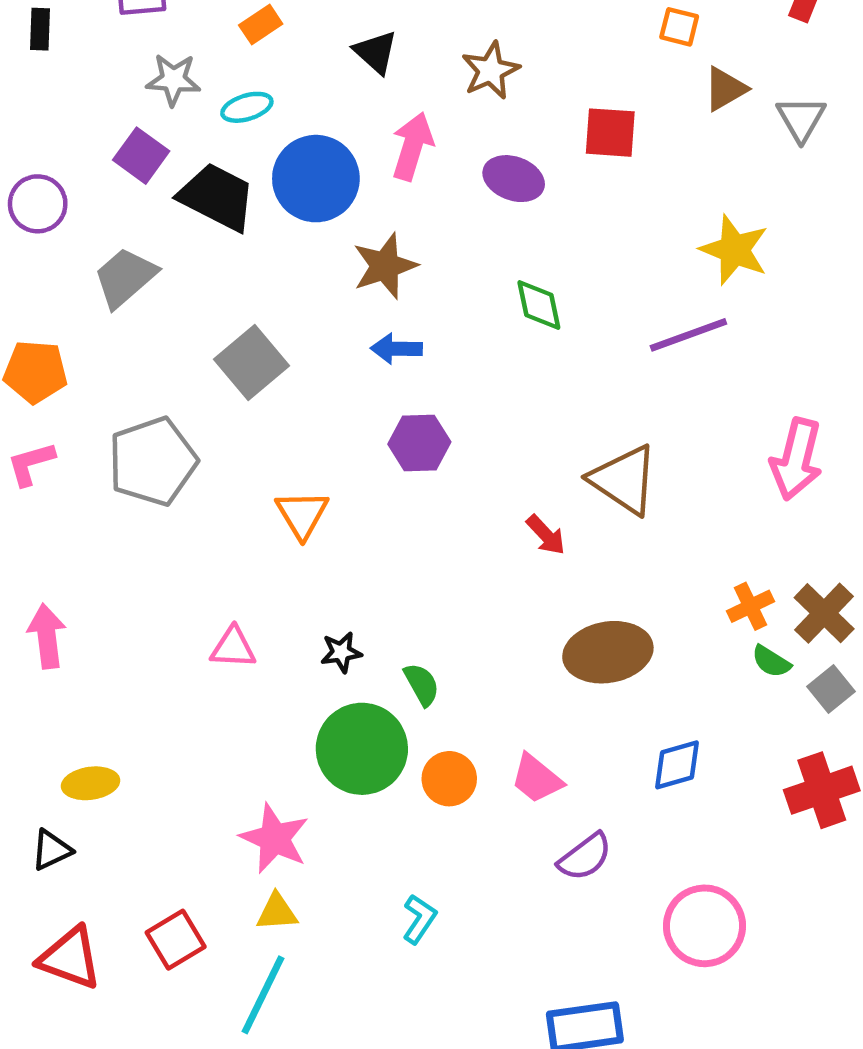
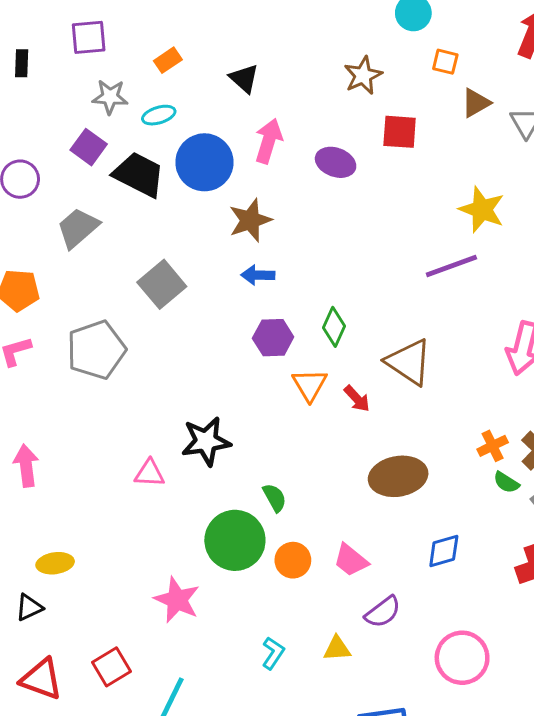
brown star: (491, 70) -> (363, 75), moved
green diamond: (539, 305) -> (334, 327), moved, turned 36
orange triangle: (302, 514) -> (310, 385), moved
black star: (341, 652) -> (206, 441), moved, size x1.8
yellow triangle: (277, 912) -> (337, 649), moved

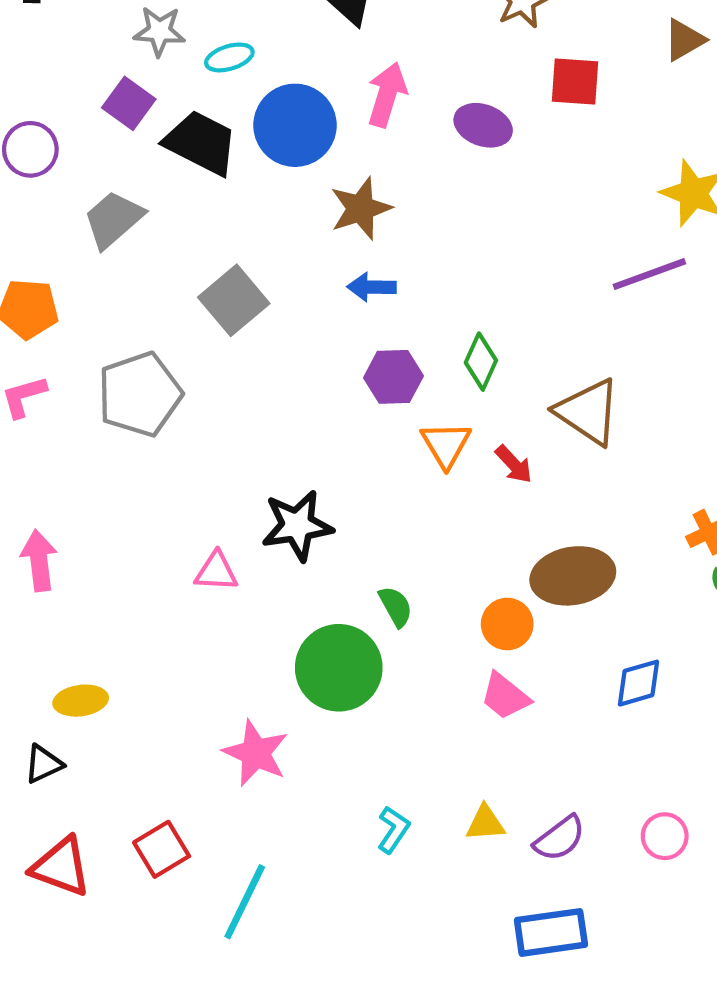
orange circle: (293, 560) -> (507, 624), moved
purple semicircle: (383, 612) -> (560, 838), moved
pink circle: (462, 658) -> (665, 836), size x0.6

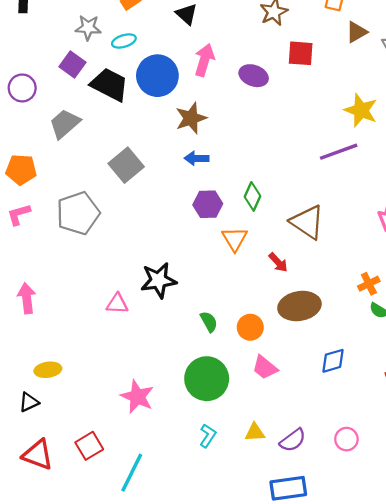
red arrow: (514, 464) -> (278, 262), moved
orange circle: (507, 624) -> (250, 327), moved
green circle: (339, 668) -> (207, 379), moved

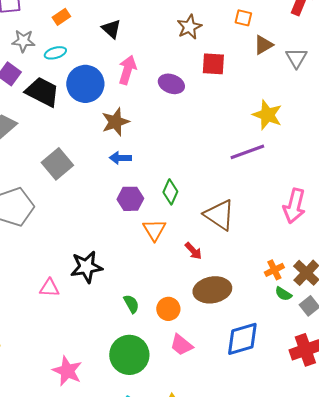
blue diamond: (333, 361) -> (242, 339), size x1.5

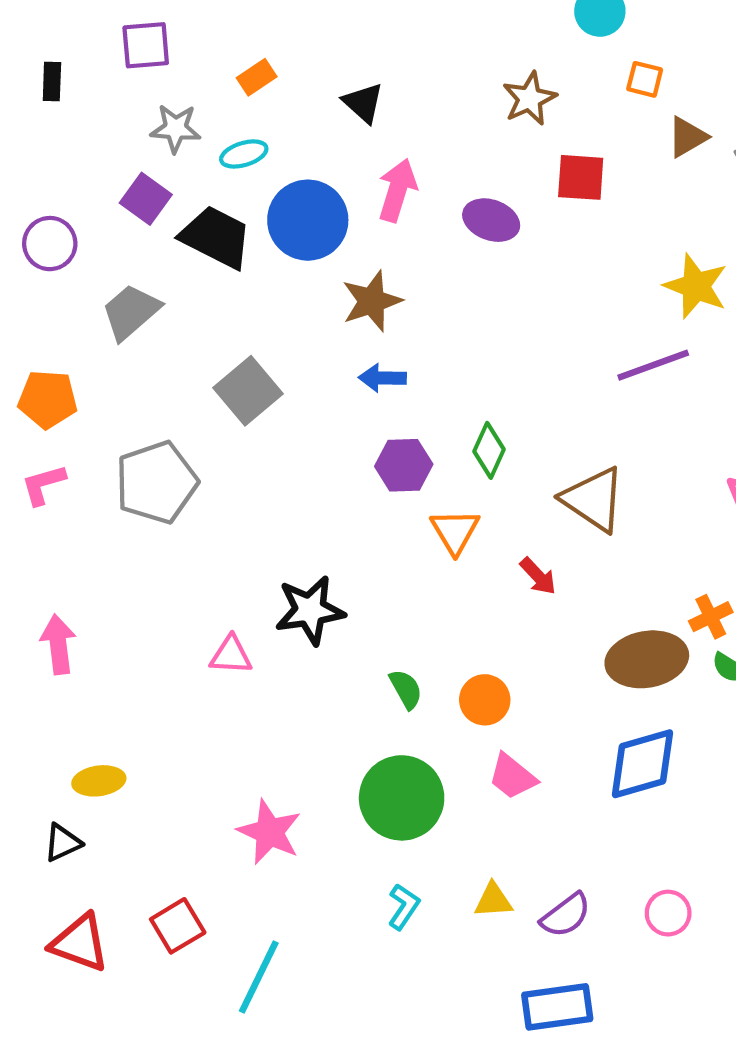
brown ellipse: (212, 290) -> (647, 659), moved

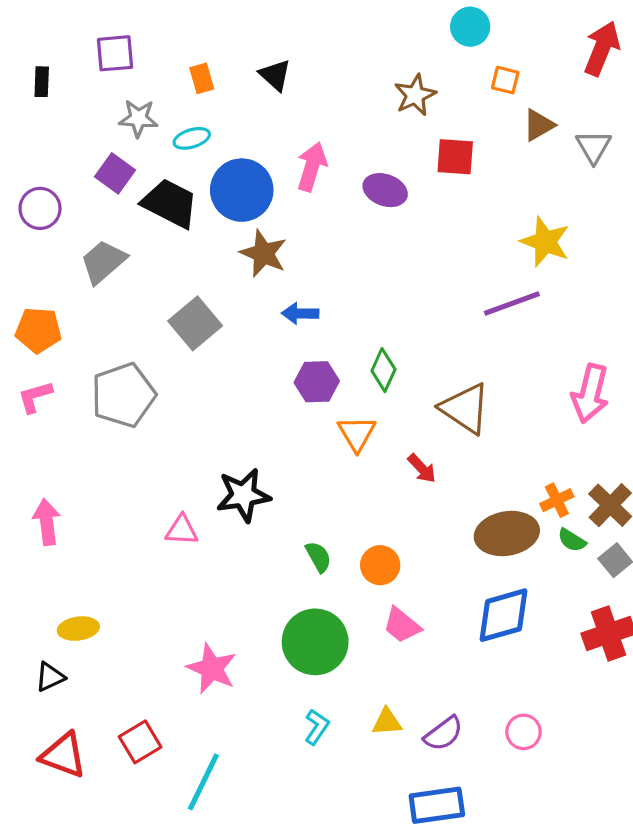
orange rectangle: (257, 77) -> (202, 78), turned -72
black triangle: (363, 103) -> (275, 75), moved
brown star: (372, 301) -> (263, 253), moved, turned -30

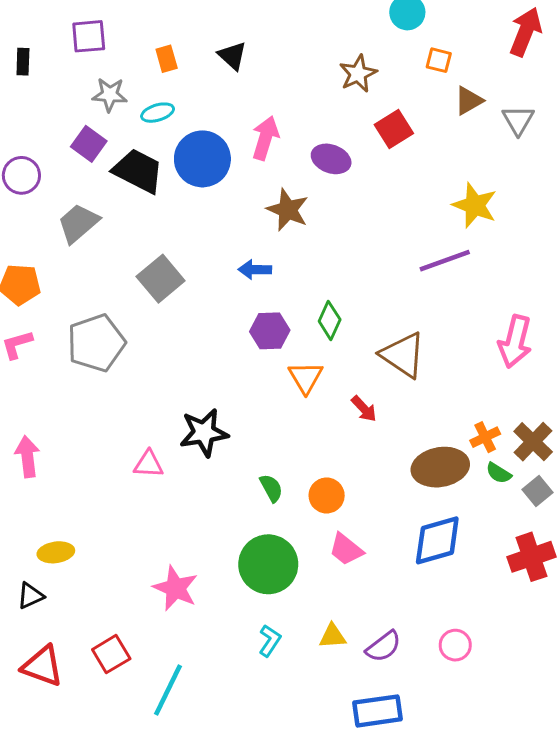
red square: (455, 157) -> (394, 129), turned -36
brown star: (263, 253) -> (288, 210), moved

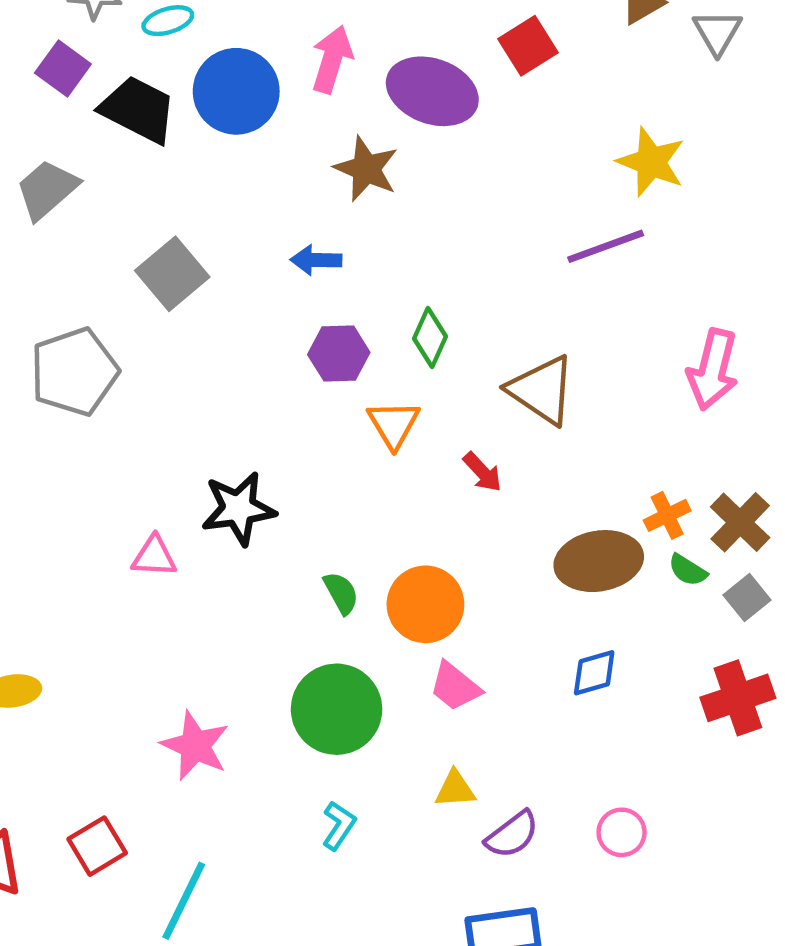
purple ellipse: (331, 159) -> (432, 91), size x1.5
orange circle: (327, 495) -> (425, 604), size x1.4
blue diamond: (437, 540) -> (594, 673), size x0.6
yellow triangle: (333, 636) -> (455, 789), moved

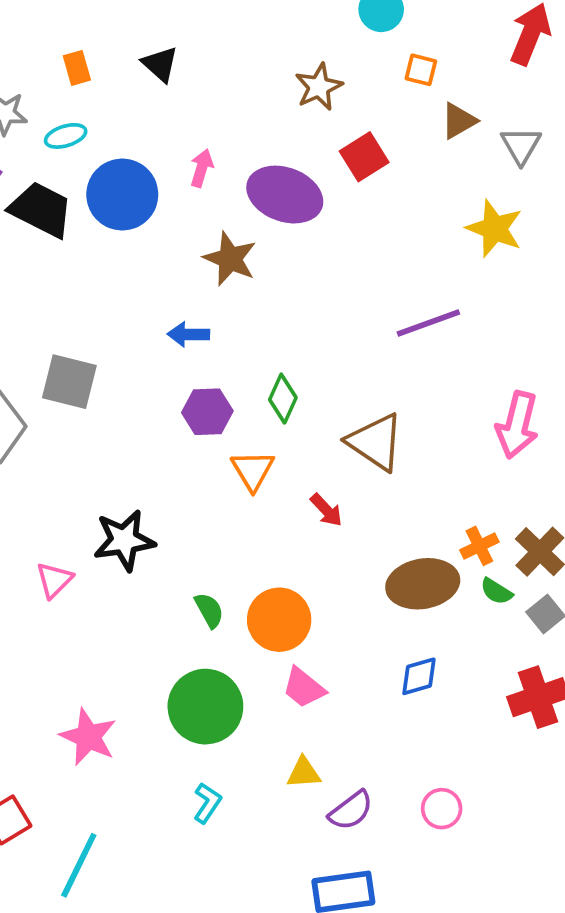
pink arrow: (332, 59) -> (202, 168), size x0.7
yellow star: (651, 162) -> (495, 229), moved
gray square: (172, 274) -> (69, 382), moved, turned -36
pink triangle: (154, 556) -> (54, 580), turned -48

